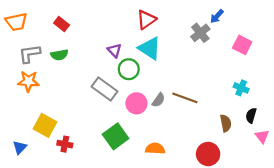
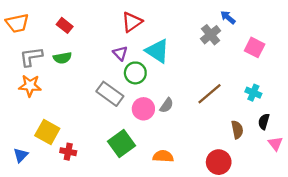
blue arrow: (217, 16) -> (228, 17), turned 88
red triangle: (146, 20) -> (132, 22), moved
brown line: (185, 98) -> (209, 94), moved, turned -60

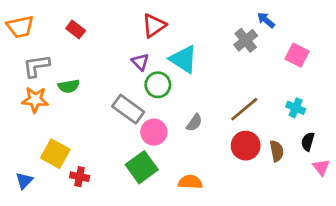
green semicircle: (62, 58) -> (69, 86), moved
pink circle: (143, 109) -> (154, 132), moved
red circle: (219, 162) -> (246, 146), moved

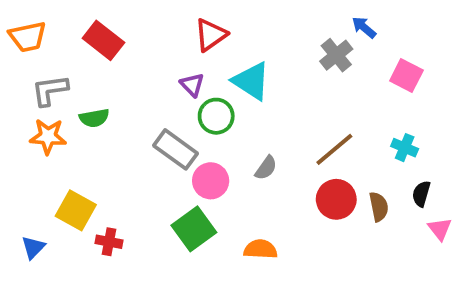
red rectangle: (76, 29) -> (103, 40), size x1.5

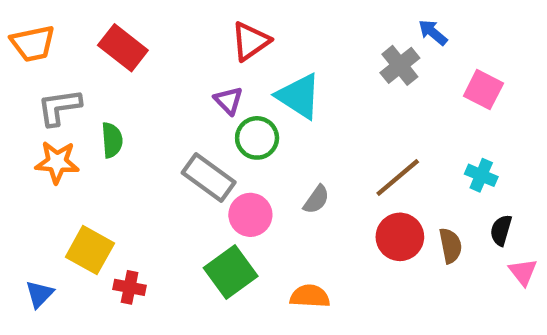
green semicircle: (94, 118) -> (112, 140), turned -84

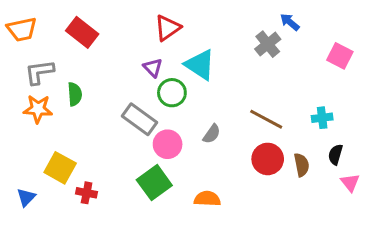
pink square: (483, 90) -> (340, 56), moved
cyan cross: (481, 175) -> (322, 118), turned -30
brown line: (398, 178) -> (266, 119), turned 68

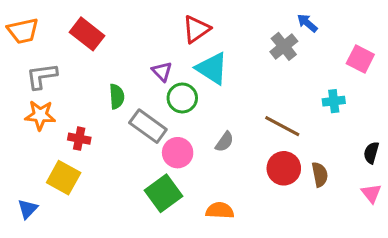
red triangle: (168, 28) -> (196, 29), moved
green semicircle: (75, 94) -> (117, 96), moved
cyan cross: (322, 118) -> (334, 101), moved
black semicircle: (335, 155) -> (371, 153), moved
red cross: (87, 193) -> (79, 139), moved

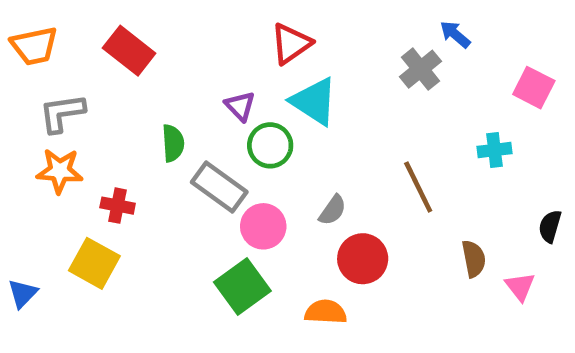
brown line: (282, 126) -> (418, 187), turned 36
red circle: (284, 168) -> (363, 259), moved
pink triangle: (371, 193) -> (520, 286), moved
blue triangle: (28, 209) -> (23, 293), moved

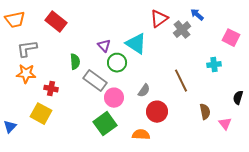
red triangle: (291, 44) -> (159, 19), moved

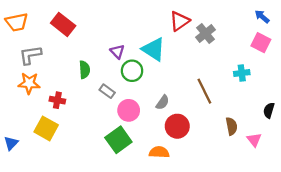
blue arrow: (197, 15) -> (262, 17), moved
gray rectangle: (95, 81) -> (107, 91), size x0.6

